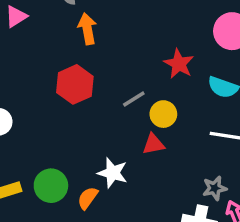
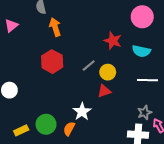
white star: (113, 173) -> (82, 112), turned 30

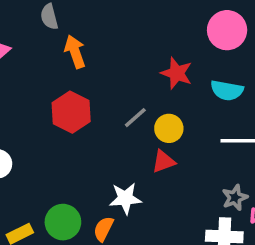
white star: (82, 112) -> (125, 198), turned 30

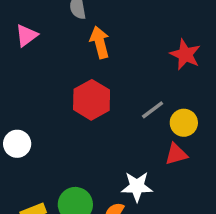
red star: (177, 73) -> (185, 55), moved

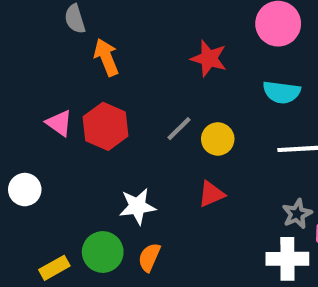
pink triangle: (26, 35) -> (59, 123), moved, turned -40
red triangle: (176, 154) -> (211, 194), moved
white star: (137, 187) -> (137, 206), moved

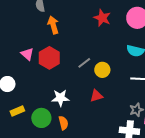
red star: (209, 58) -> (102, 18), moved
orange semicircle: (149, 257) -> (63, 123), turned 136
yellow rectangle: (54, 268) -> (17, 111), moved

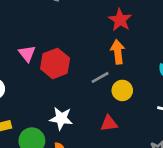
red star: (102, 18) -> (120, 20), moved
orange arrow: (53, 25) -> (118, 52), moved

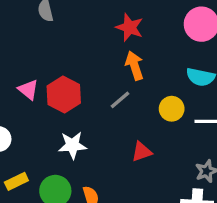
yellow circle: (122, 90) -> (172, 109), moved
white star: (61, 118) -> (72, 145), moved

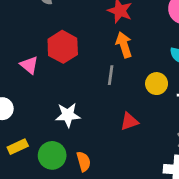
red hexagon: (64, 94) -> (63, 47), moved
gray line: (120, 100) -> (111, 75), turned -42

